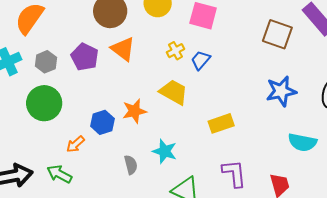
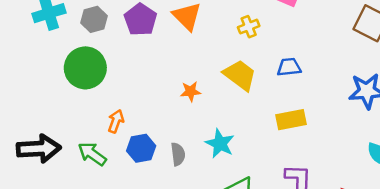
blue trapezoid: (201, 60) -> (289, 67), moved, turned 35
orange star: (134, 111) -> (191, 91), size x0.7
blue hexagon: (102, 122) -> (141, 148), moved
orange arrow: (75, 144) -> (116, 121), turned 144

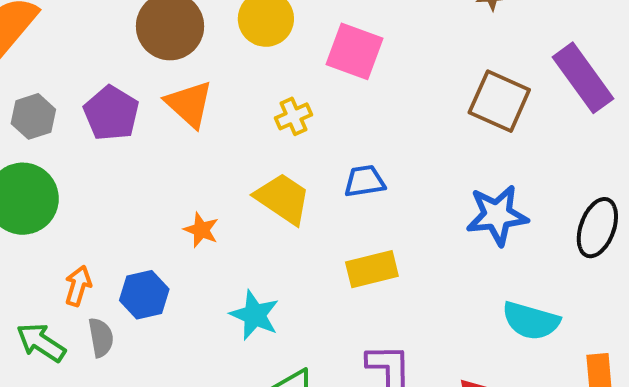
orange star: (191, 91) -> (201, 230), turned 30
blue hexagon: (141, 148) -> (144, 295), moved
gray semicircle: (178, 154) -> (101, 337), moved

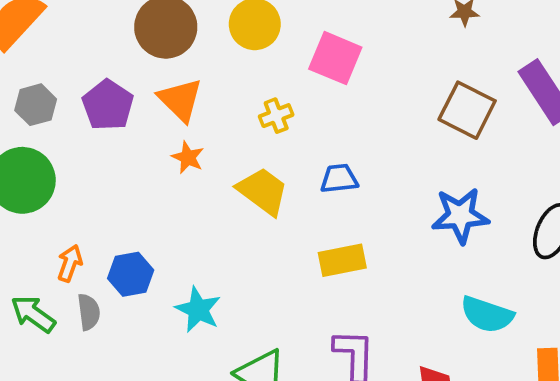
orange star: (201, 230) -> (188, 157), moved
cyan star: (255, 315) -> (198, 310), moved

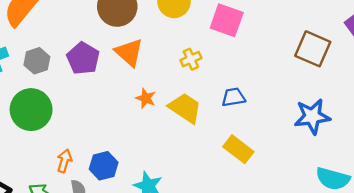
orange star: (188, 157) -> (146, 98), moved
yellow rectangle: (342, 260) -> (238, 149), turned 52

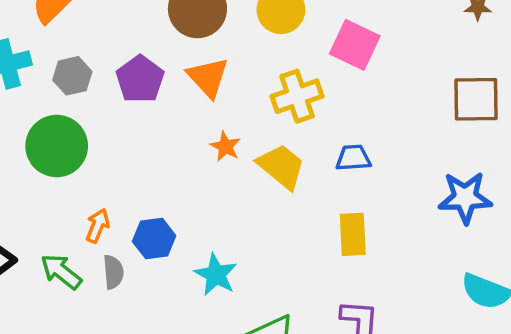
brown square: (313, 49) -> (476, 99), turned -30
yellow cross: (191, 59) -> (297, 96), size x1.6
yellow rectangle: (238, 149) -> (353, 234), turned 44

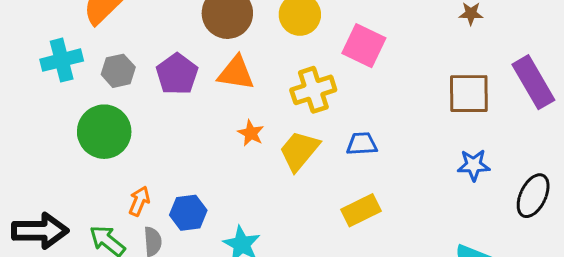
orange triangle: (208, 77) -> (236, 73), turned -39
yellow trapezoid: (281, 166) -> (299, 151), turned -90
blue star: (465, 198) -> (474, 165), moved, size x0.7
yellow rectangle: (353, 234) -> (361, 210), turned 66

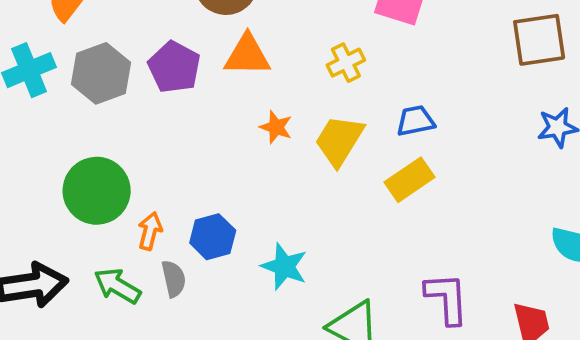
gray hexagon: (118, 71) -> (101, 73), size x1.4
yellow cross: (313, 90) -> (346, 63), size x0.7
green circle: (104, 132) -> (97, 191), moved
yellow rectangle: (361, 210) -> (410, 180), moved

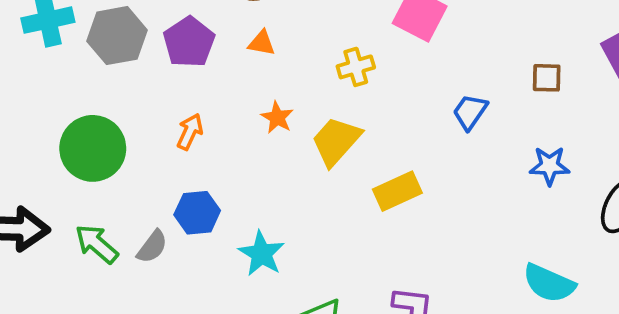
brown square: (539, 40) -> (547, 78), size x0.6
orange triangle: (247, 55) -> (262, 43), size x0.6
blue trapezoid: (415, 121) -> (470, 112), moved, turned -54
orange arrow: (150, 231) -> (190, 132), moved
gray semicircle: (174, 279) -> (152, 247), turned 39

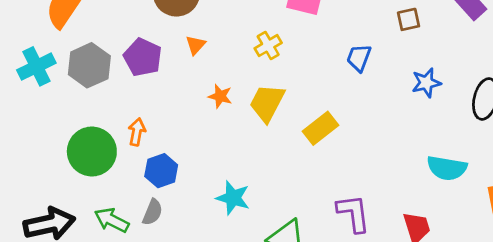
orange triangle: (262, 43) -> (196, 45), turned -45
orange arrow: (190, 132) -> (137, 132), moved
blue hexagon: (197, 213) -> (161, 171), moved

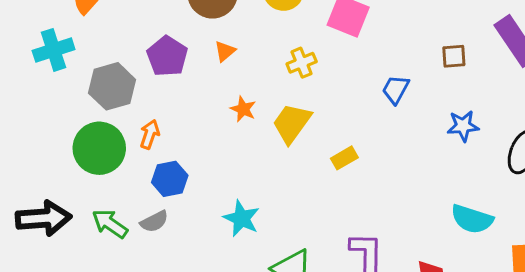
gray hexagon: (89, 65) -> (112, 86), moved
yellow rectangle: (320, 128) -> (344, 158), size x0.7
gray semicircle: (153, 212) -> (154, 221), turned 32

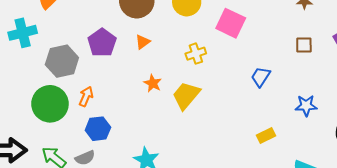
brown square: (454, 56) -> (304, 45), moved
yellow rectangle: (344, 158) -> (266, 136), moved

